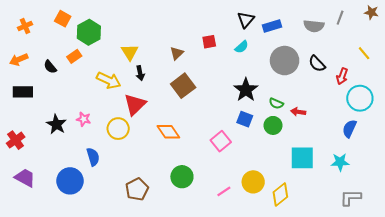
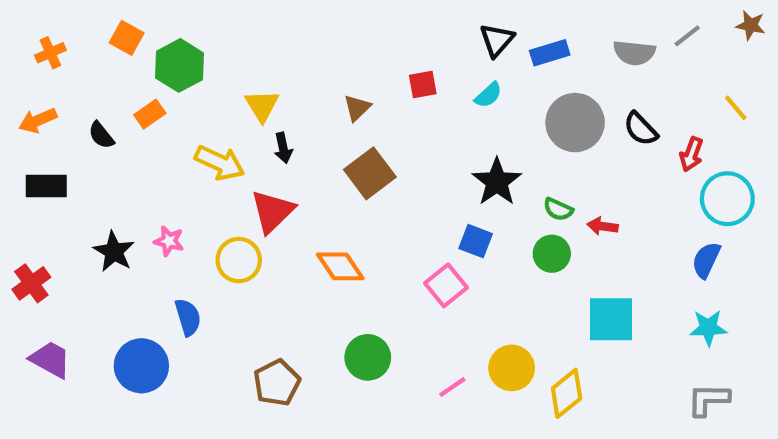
gray line: (340, 18) -> (687, 36), turned 32
blue square: (245, 119) -> (476, 241), moved
cyan star: (340, 162) -> (708, 328), moved

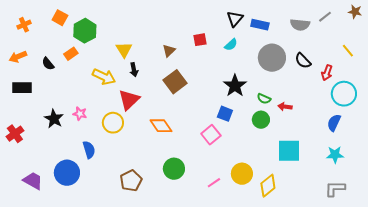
blue rectangle: (550, 53) -> (260, 25), turned 30
purple trapezoid: (50, 359) -> (33, 181), moved

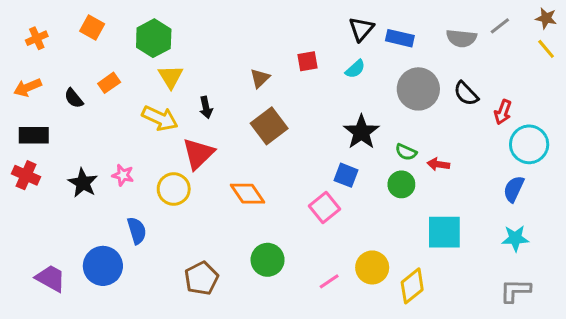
green hexagon: (85, 31) -> (154, 38), moved
yellow triangle: (124, 50) -> (171, 77), moved
yellow line: (348, 51) -> (546, 49), moved
red cross: (15, 134) -> (26, 175), moved, turned -30

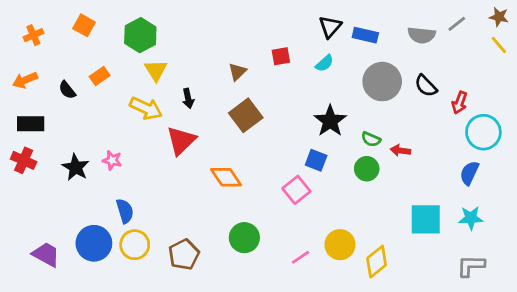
yellow circle: (174, 189) -> (135, 245), moved
cyan square: (444, 232) -> (426, 219), moved

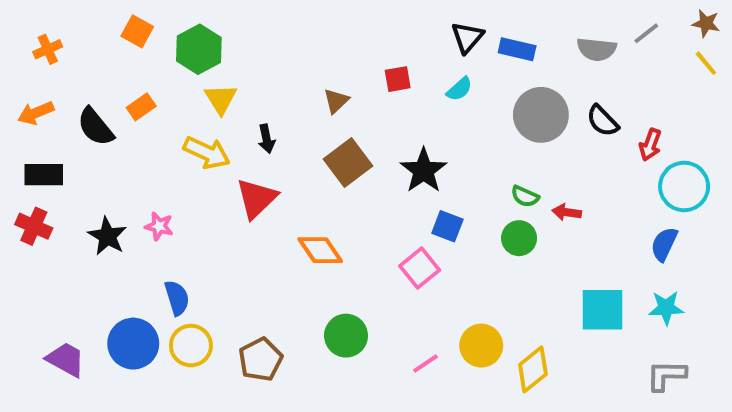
orange square: (84, 25) -> (137, 31), moved
black semicircle: (67, 90) -> (95, 127), size x1.5
black star: (330, 121) -> (424, 171), moved

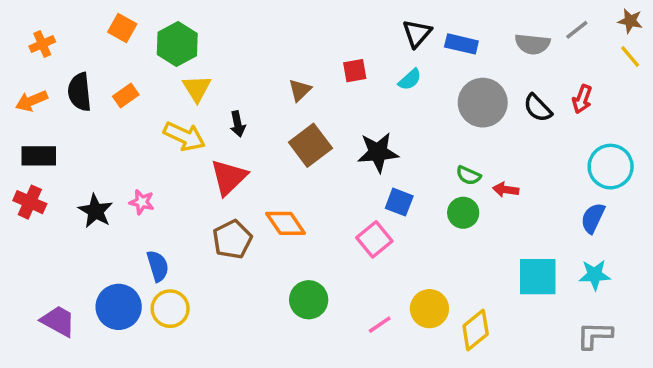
black semicircle: (95, 127) -> (80, 92), moved, turned 33
red arrow: (650, 145) -> (582, 99), moved
black star: (424, 171) -> (378, 152), turned 30
brown pentagon: (261, 359) -> (232, 239), moved

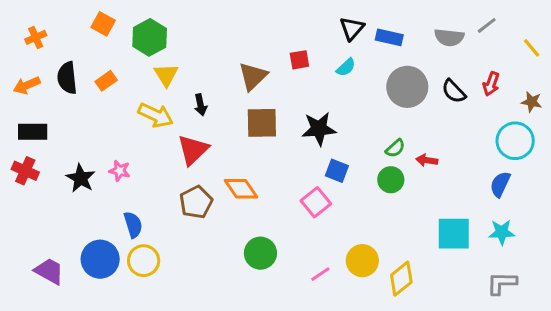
brown star: (630, 21) -> (532, 102), moved
brown triangle: (300, 90) -> (253, 76), size x1.5
brown square: (310, 145) -> (262, 123), turned 36
green semicircle: (468, 175) -> (395, 148), turned -66

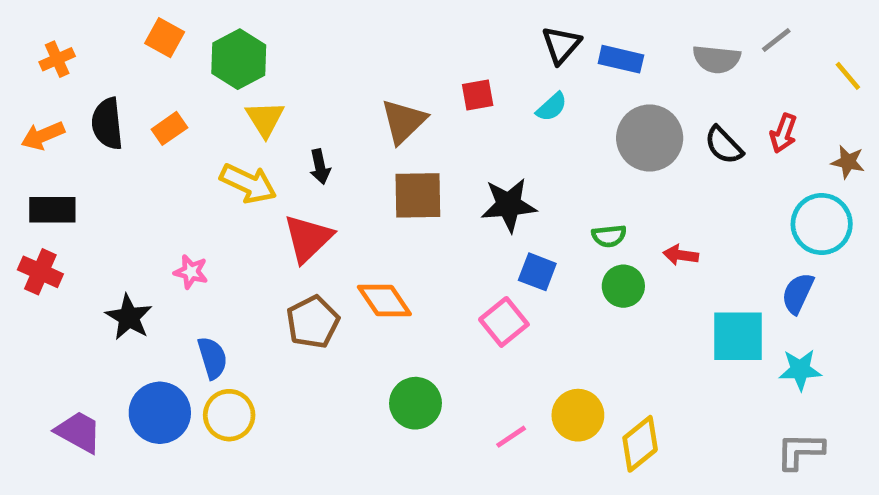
green semicircle: (395, 148) -> (609, 236), moved, turned 36
black star: (81, 178) -> (129, 317), moved
cyan square: (454, 234) -> (738, 336), moved

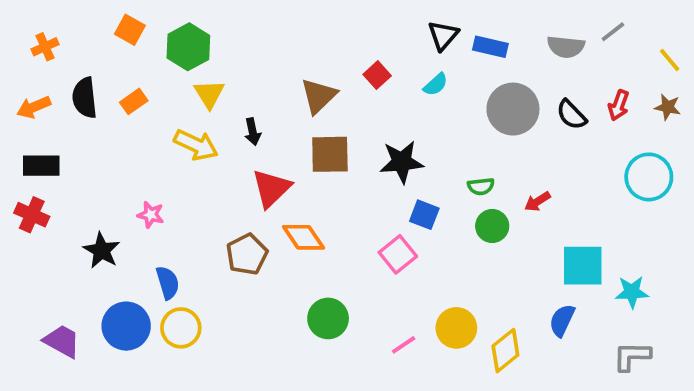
red square: (478, 95) -> (377, 75), turned -32
brown star: (848, 162) -> (668, 107), moved
red triangle: (308, 238) -> (271, 188), moved
red arrow: (681, 255) -> (537, 201), turned -40
blue semicircle: (798, 293) -> (562, 320), moved

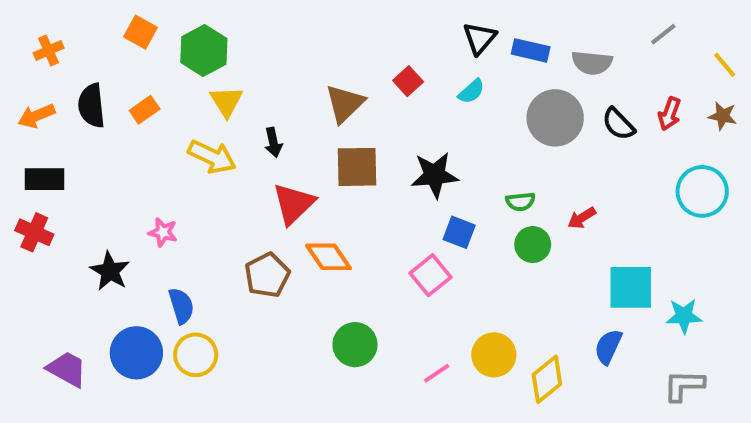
gray semicircle: (566, 47) -> (592, 63), moved

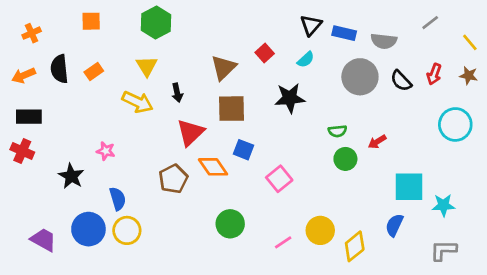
orange square: (140, 32) -> (91, 21), turned -30
green hexagon: (204, 50) -> (156, 23), moved
black star: (435, 175) -> (290, 98), moved
blue square: (459, 232) -> (243, 150), moved

